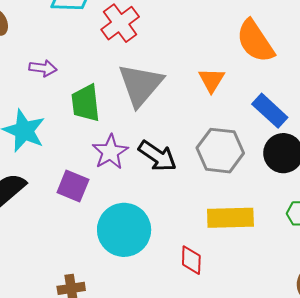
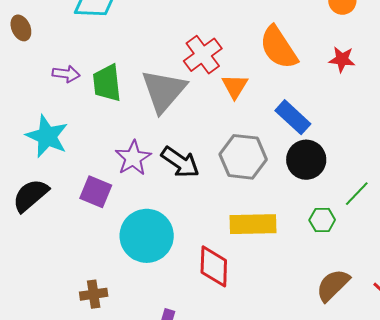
red cross: (120, 23) -> (203, 55), moved
green trapezoid: (86, 103) -> (107, 83), moved
red diamond: (191, 260) -> (214, 266), size x1.4

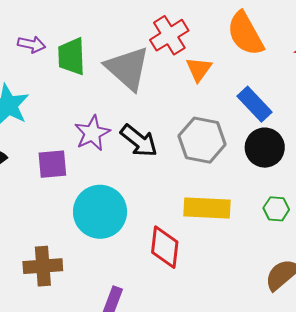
gray triangle: (164, 91) -> (128, 68), turned -33
purple square: (96, 192) -> (52, 164), turned -32
brown cross: (94, 294) -> (43, 266), size x1.4

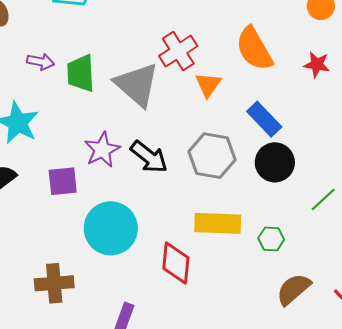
green hexagon: (276, 209) -> (271, 239), moved

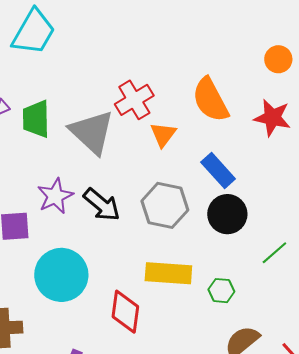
red star: (317, 65) -> (272, 118), size x1.4

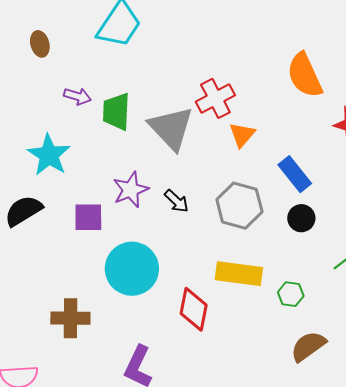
orange semicircle: (210, 100) -> (305, 75), moved
black arrow: (102, 205) -> (176, 201), size x0.7
black circle: (227, 214) -> (301, 218), size x0.7

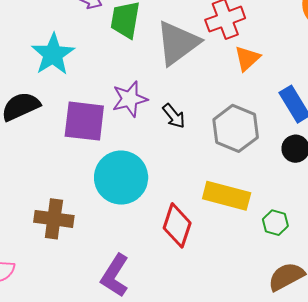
gray triangle: (171, 128) -> (178, 43), turned 30
purple square: (88, 217) -> (84, 121), size x1.4

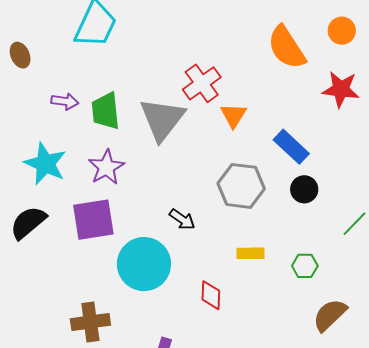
purple star: (130, 99) -> (106, 167), moved
black arrow: (174, 116) -> (182, 219), moved
yellow rectangle: (227, 196) -> (251, 253), size x0.6
red diamond: (177, 225) -> (211, 295), size x0.7

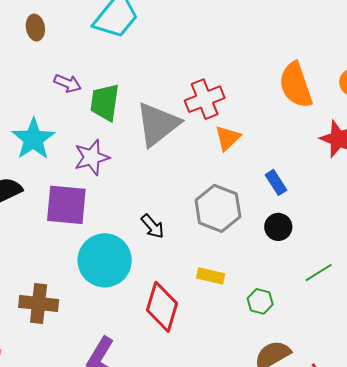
blue rectangle: (291, 147) -> (276, 182), size x0.7
red diamond: (211, 295) -> (162, 307), size x1.6

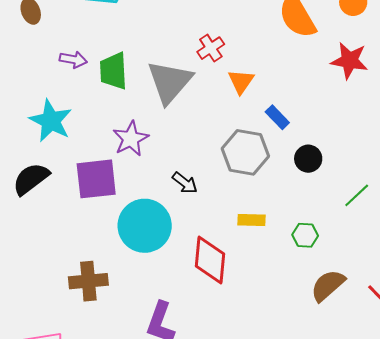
red cross: (205, 99) -> (211, 48), size x0.7
purple star: (92, 157) -> (131, 139), moved
blue rectangle: (276, 182) -> (277, 117), moved

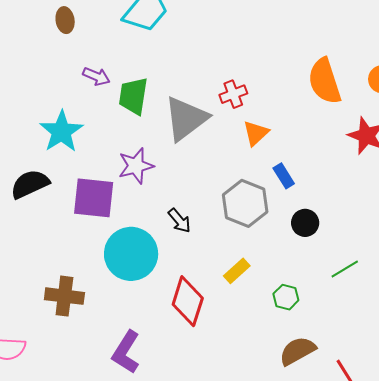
yellow rectangle: (252, 220) -> (237, 271), turned -56

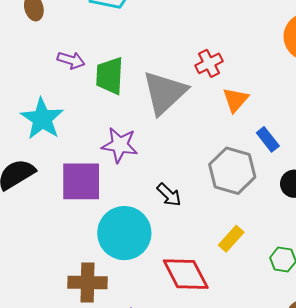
purple star: (136, 166) -> (120, 145), turned 30
brown cross: (64, 296) -> (88, 282), moved
red diamond: (188, 301) -> (186, 274), turned -39

